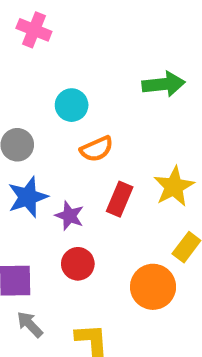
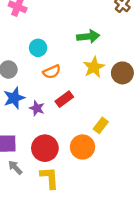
yellow star: (174, 187) -> (94, 67), moved
red rectangle: (120, 199) -> (64, 99), turned 30
red circle: (78, 264) -> (45, 148), moved, size x1.5

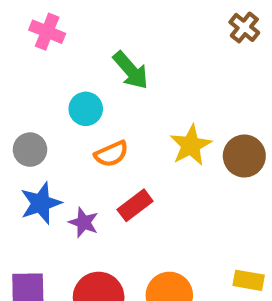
green arrow: (88, 36) -> (131, 70), moved, turned 55
yellow rectangle: (101, 125) -> (249, 280), moved, turned 63

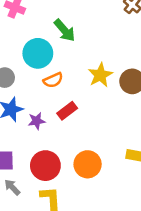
cyan circle: (86, 109) -> (38, 53), size x1.5
purple star: (84, 222) -> (37, 121), turned -30

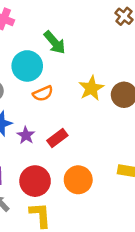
red rectangle: (67, 111) -> (57, 138), moved
purple star: (37, 121) -> (26, 135), turned -30

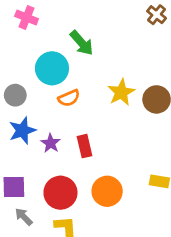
red rectangle: (57, 138) -> (84, 146), turned -66

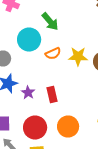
yellow star: (121, 92) -> (78, 56), turned 30
orange semicircle: (69, 98) -> (53, 54), moved

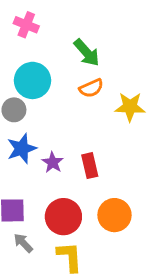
cyan circle: (29, 40) -> (32, 80), moved
orange semicircle: (53, 54) -> (91, 88), moved

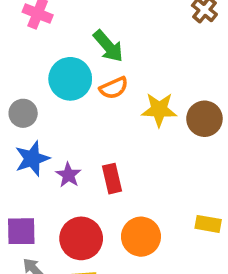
cyan circle: (32, 80) -> (70, 79), moved

